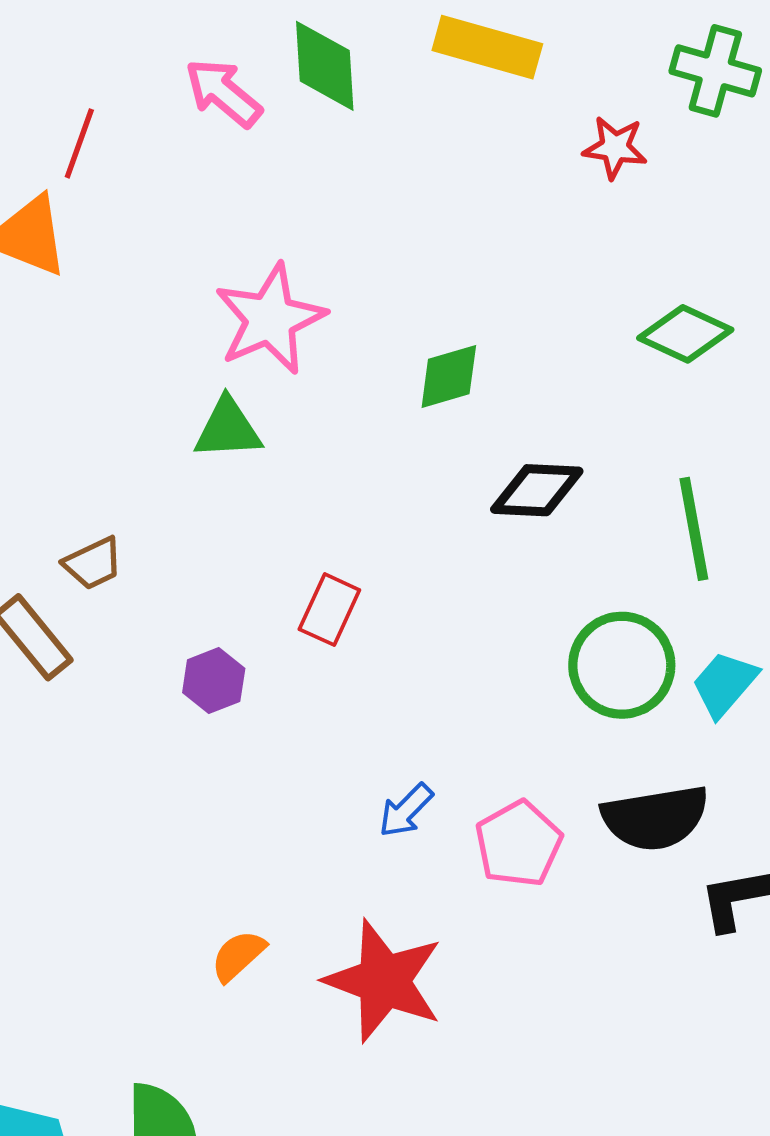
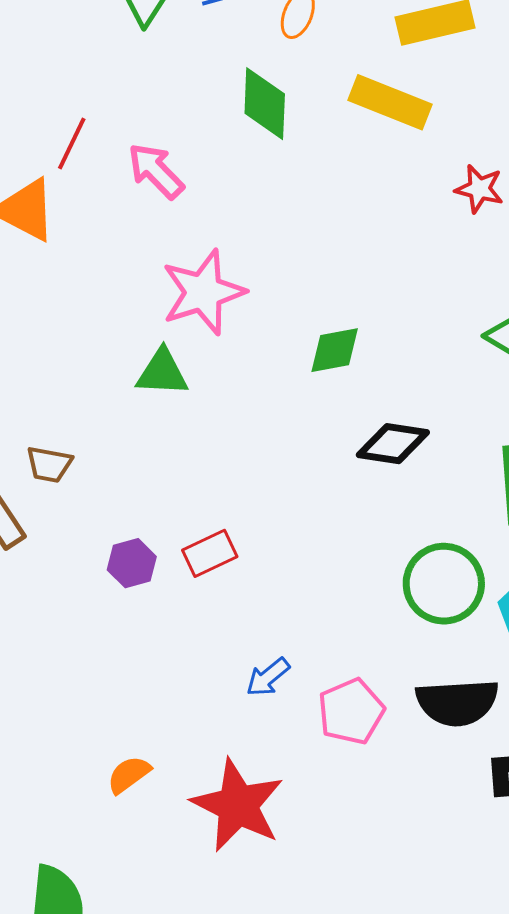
pink arrow: (223, 93) -> (156, 171), moved
brown trapezoid: (93, 563) -> (49, 464), turned 30
red rectangle: (329, 610) -> (210, 553), moved, turned 34

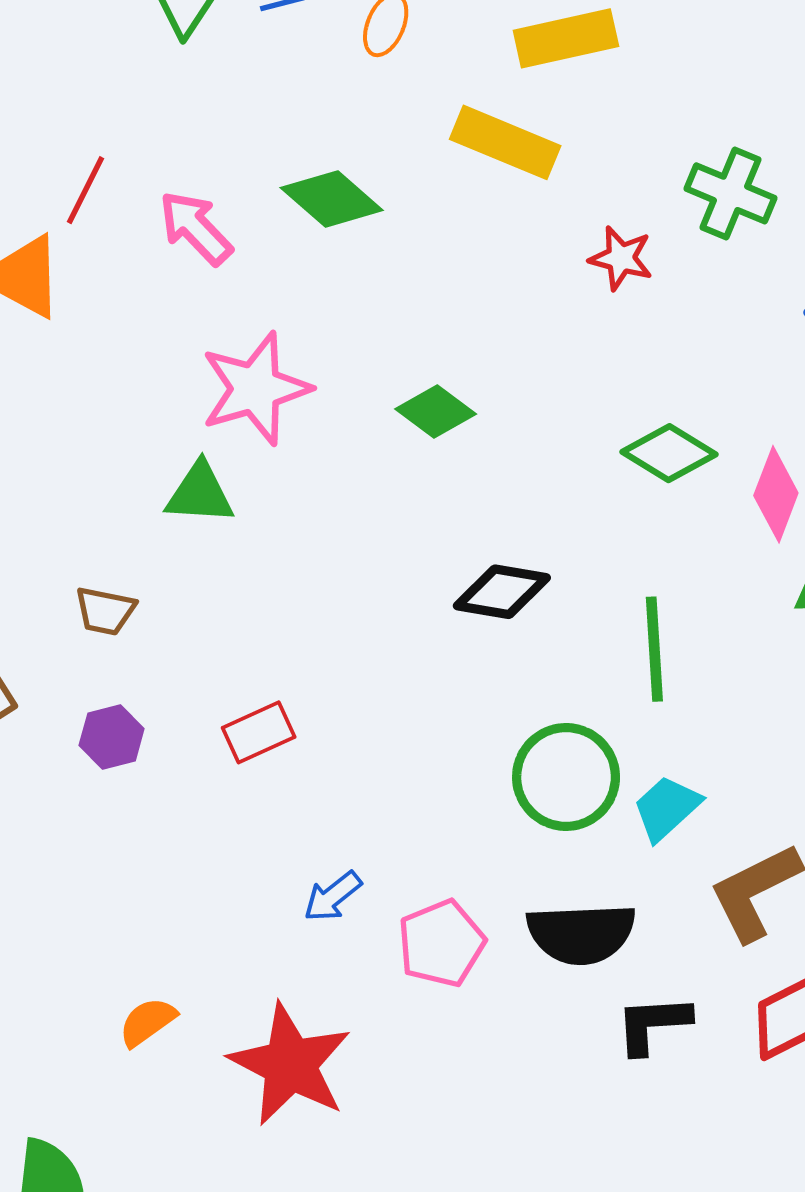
green diamond: (265, 104) -> (332, 199), moved, turned -52
green diamond: (335, 350) -> (436, 412), moved, turned 46
brown trapezoid: (49, 464) -> (105, 611), moved
purple hexagon: (132, 563) -> (112, 737), moved

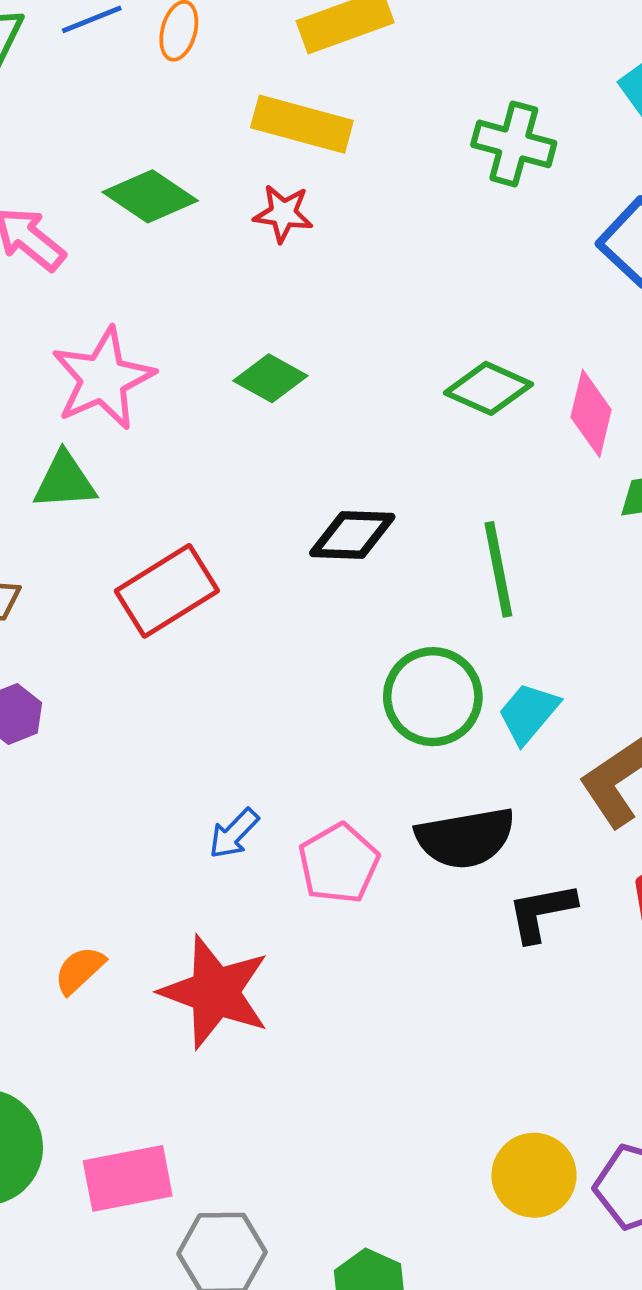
red star: (621, 258) -> (283, 213), moved
red rectangle: (259, 732) -> (167, 591), moved, size x1.5

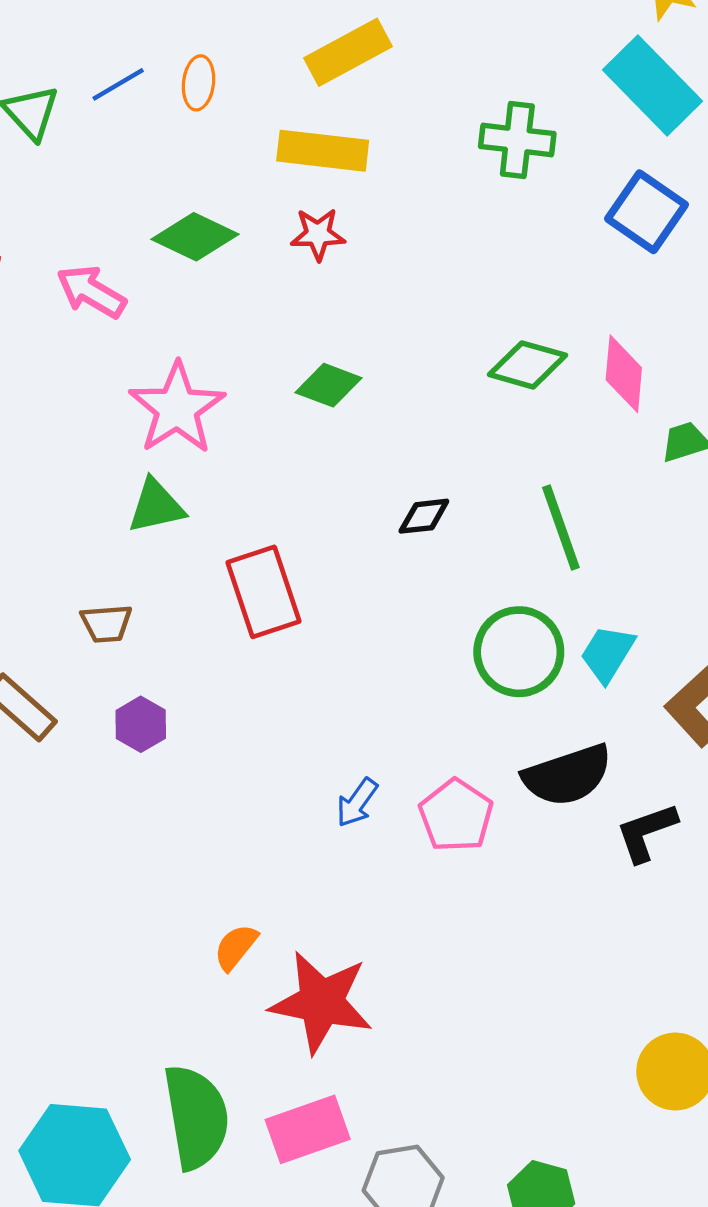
black diamond: (352, 535) -> (424, 516), size x0.7
red rectangle: (167, 591) -> (264, 592), turned -68
red star: (215, 992) -> (321, 1002), moved

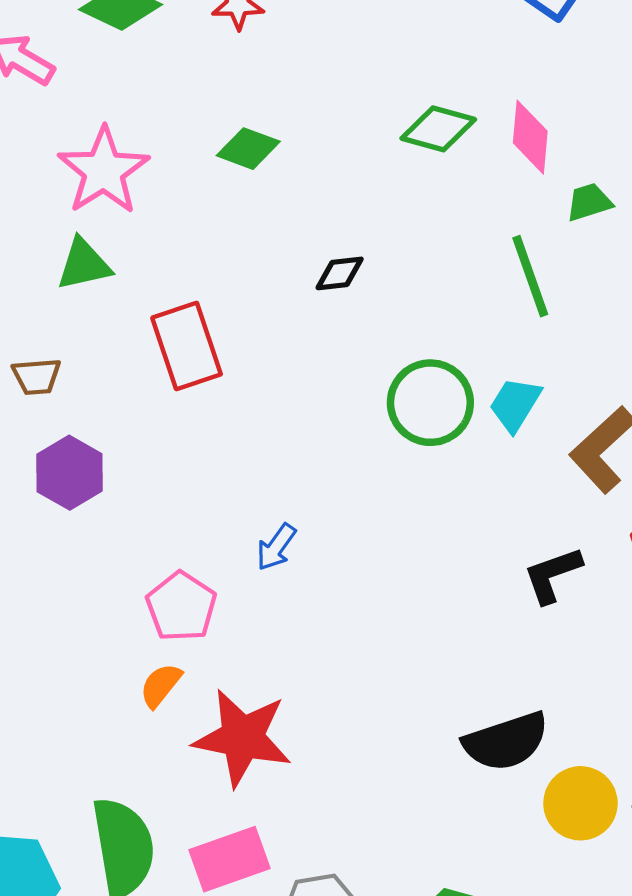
green line: (561, 527) -> (530, 276), moved
purple hexagon: (141, 724) -> (70, 473), size x1.4
black semicircle: (567, 775) -> (506, 741), moved
pink pentagon: (456, 816) -> (181, 607), moved

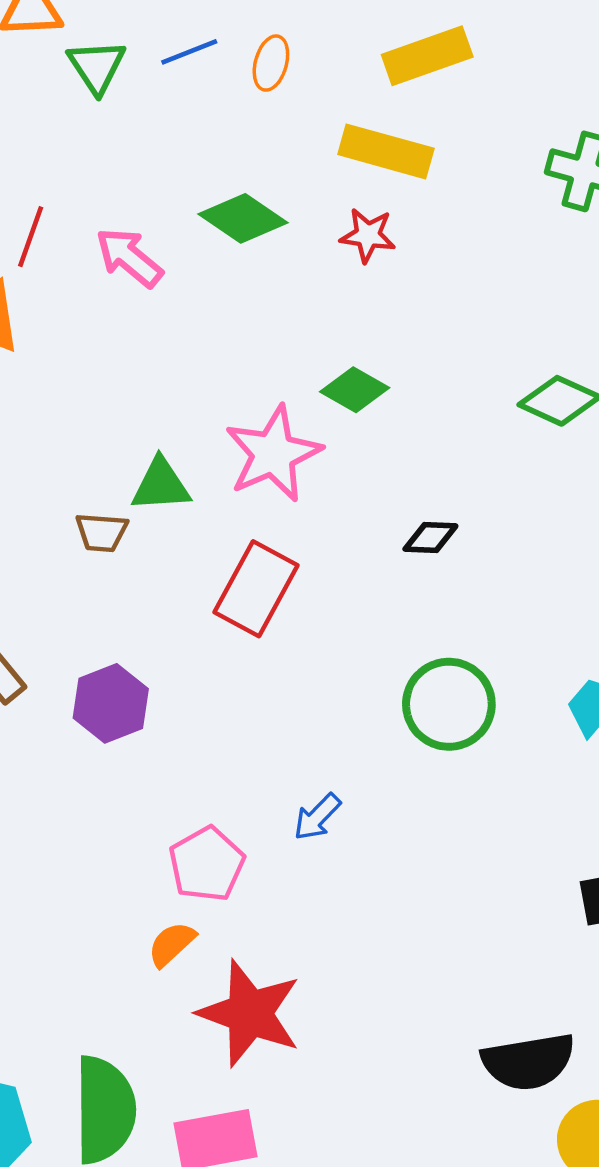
pink star: (104, 171) -> (273, 454), moved
red rectangle: (187, 346) -> (256, 589), turned 38
brown trapezoid: (37, 376) -> (102, 532), moved
green circle: (430, 403) -> (449, 704), moved

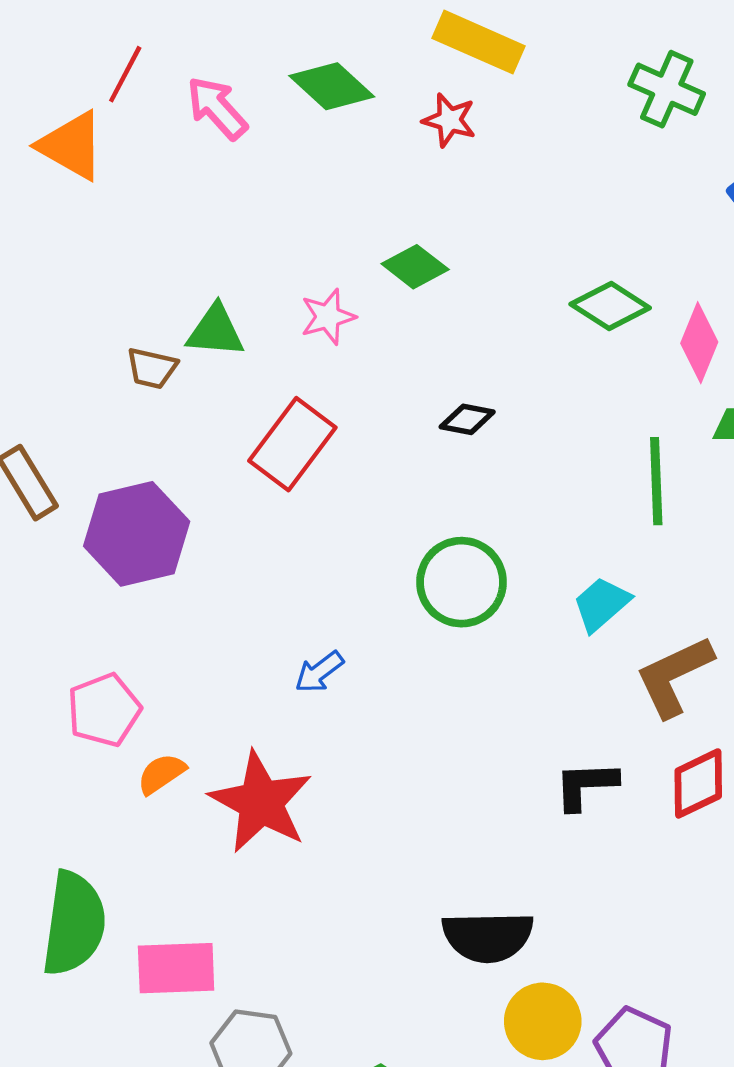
pink star: (273, 454) -> (328, 317), size x0.6
purple hexagon: (111, 703) -> (137, 534), size x1.4
pink pentagon: (207, 864) -> (104, 710), moved
red star: (249, 1013) -> (261, 802), moved

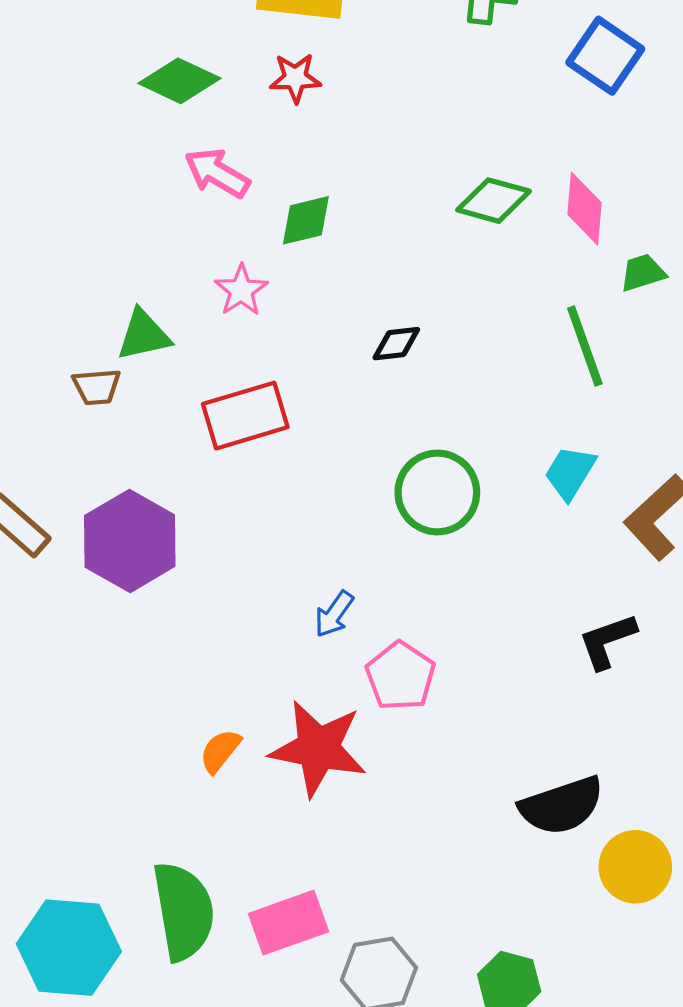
pink arrow: (217, 108) -> (217, 173), moved
green diamond: (415, 267) -> (306, 220), turned -34
red rectangle: (292, 444) -> (245, 416), turned 54
pink pentagon: (104, 710) -> (401, 676), moved

